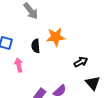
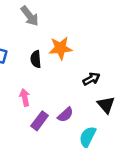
pink arrow: (19, 65) -> (25, 97), moved

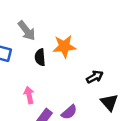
gray arrow: (30, 16) -> (27, 31), moved

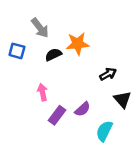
black semicircle: (40, 57) -> (53, 55), turned 70

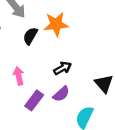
black semicircle: (53, 55) -> (30, 36), turned -35
black arrow: (108, 74) -> (63, 68), moved

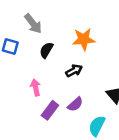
orange star: (56, 24) -> (84, 39), moved
black arrow: (63, 68) -> (74, 71), moved

